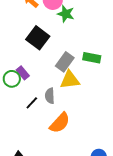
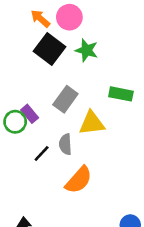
green star: (66, 14) -> (87, 50), moved
black square: (38, 38) -> (50, 49), moved
gray rectangle: (65, 62) -> (65, 99), moved

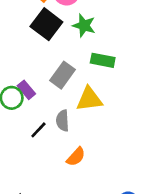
green rectangle: (121, 94) -> (103, 60), moved
orange semicircle: (79, 180) -> (76, 157), size x0.7

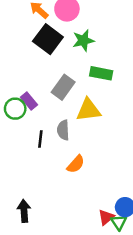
green star: (84, 26) -> (83, 40), turned -30
black line: (38, 130) -> (40, 139), turned -36

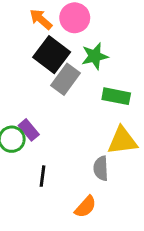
gray rectangle: (63, 87) -> (66, 79), moved
yellow triangle: (88, 110) -> (122, 141), moved
gray semicircle: (63, 130) -> (101, 168), moved

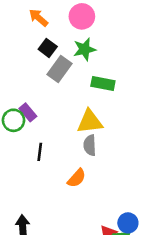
pink circle: (75, 18) -> (82, 16), moved
black square: (52, 55) -> (48, 48), size x0.6
yellow triangle: (122, 141) -> (90, 122), moved

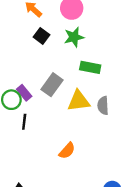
gray rectangle: (60, 69) -> (52, 85), moved
gray semicircle: (90, 145) -> (103, 106), moved
black line: (40, 152) -> (24, 122), moved

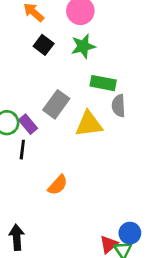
purple rectangle: (24, 93) -> (28, 124), moved
gray semicircle: (103, 106) -> (119, 106), moved
orange semicircle: (67, 151) -> (58, 185), moved

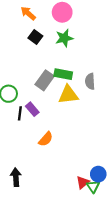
green rectangle: (103, 83) -> (63, 74), moved
purple rectangle: (28, 124) -> (32, 109), moved

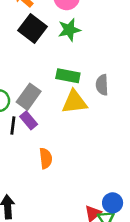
black square: (35, 37) -> (33, 28), size x1.5
gray rectangle: (45, 80) -> (29, 97), moved
orange semicircle: (46, 139) -> (46, 158), turned -49

